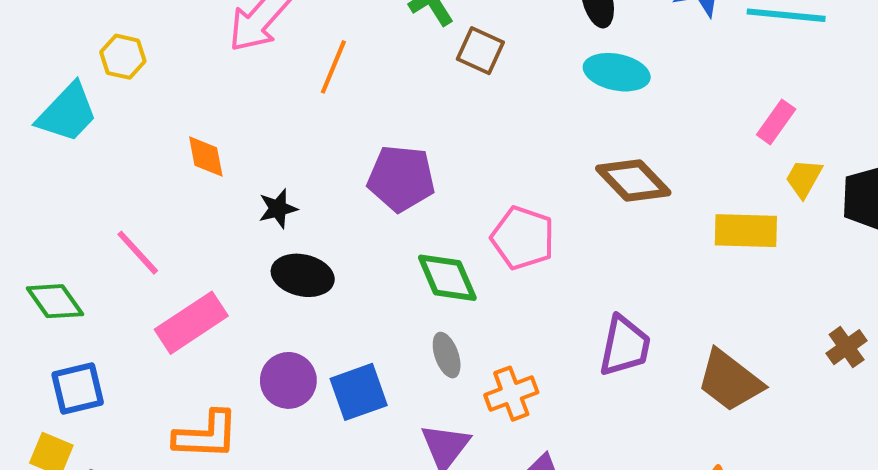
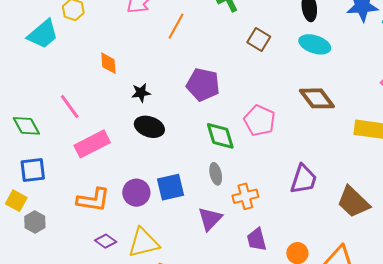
brown square: (480, 51) -> (259, 39), moved
purple circle: (288, 380) -> (136, 193), moved

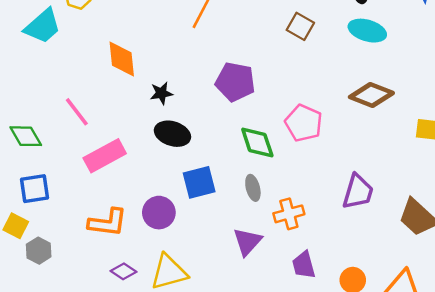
orange diamond: (108, 63) -> (122, 59), size x1.4
brown diamond: (317, 98) -> (371, 95), turned -30
blue square: (170, 187) -> (199, 182), moved

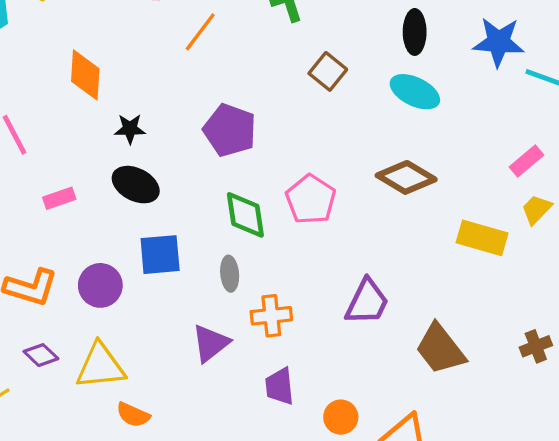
pink rectangle: (105, 156) -> (59, 198), moved, size x0.6

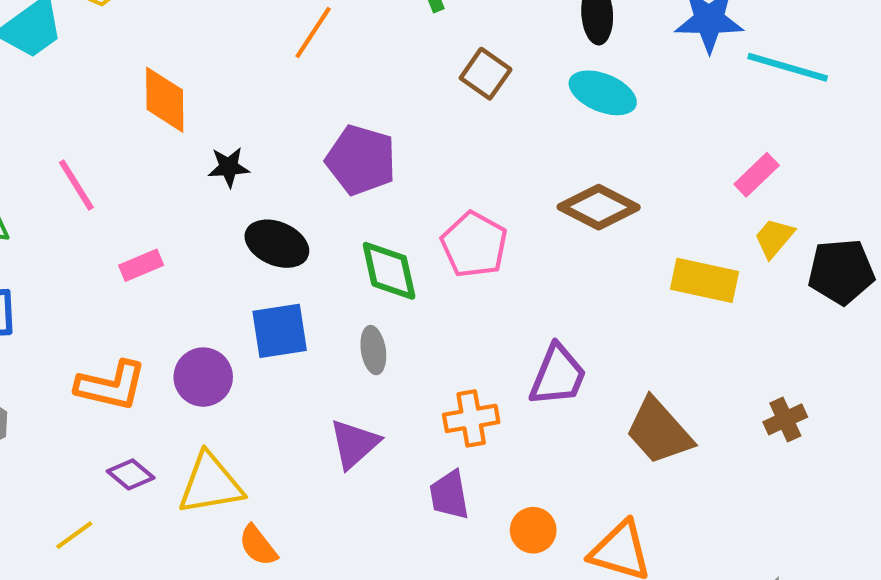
black ellipse: (136, 185) -> (277, 244), moved
orange cross: (271, 316) -> (471, 418), moved
orange semicircle: (133, 415) -> (258, 546), turned 32

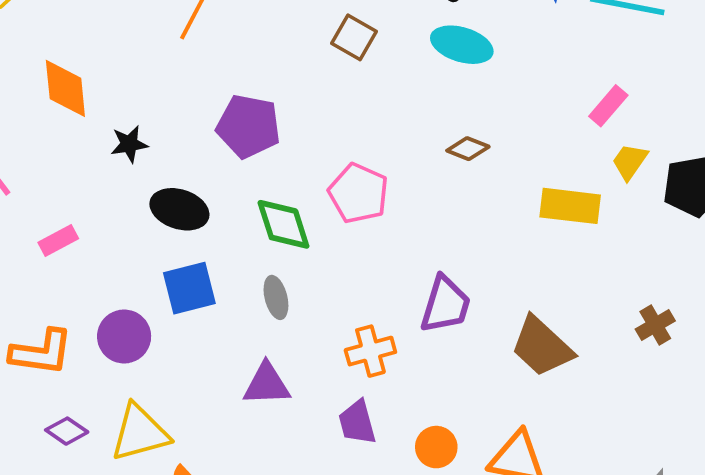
brown diamond: (599, 207) -> (468, 149), size x0.6
purple triangle: (354, 444) -> (267, 384), turned 45

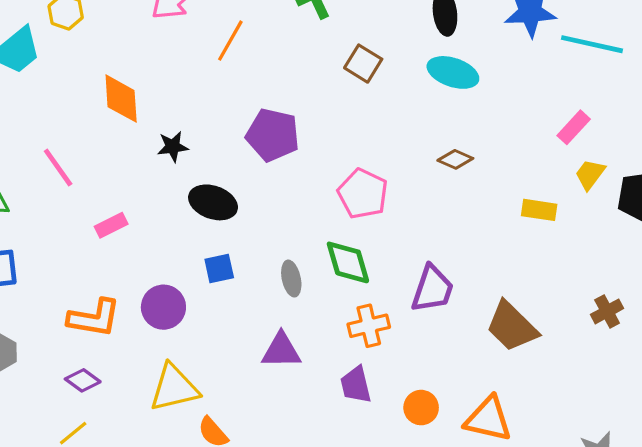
yellow rectangle: (570, 206) -> (539, 210), size x0.7
green diamond: (283, 224) -> (348, 262), moved
blue square: (189, 288) -> (219, 268), size x0.7
purple diamond: (67, 431) -> (83, 380), moved

